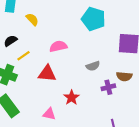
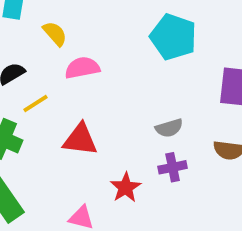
pink semicircle: (58, 46) -> (82, 68), moved
purple cross: (108, 87) -> (173, 167), moved

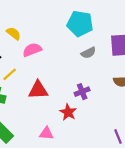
gray semicircle: (169, 128) -> (88, 53), moved
purple cross: (173, 167) -> (82, 92), moved

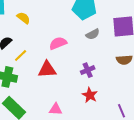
pink semicircle: (32, 50) -> (58, 43), moved
red star: (68, 112) -> (90, 95), moved

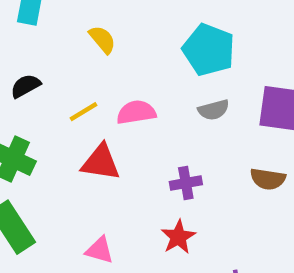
yellow semicircle: (23, 18) -> (102, 39), moved
yellow line: (21, 56) -> (84, 112), moved

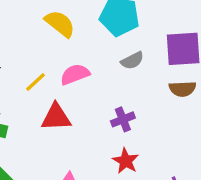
yellow semicircle: (102, 39) -> (60, 24), moved, size x1.4
brown semicircle: (268, 179) -> (182, 89), moved

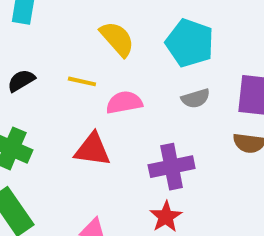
yellow line: (35, 82) -> (82, 81), moved, turned 45
purple cross: (123, 119) -> (172, 167), size x1.5

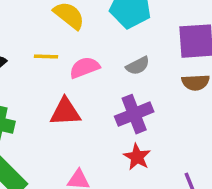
gray semicircle: (196, 98) -> (138, 66), moved

